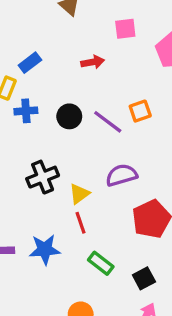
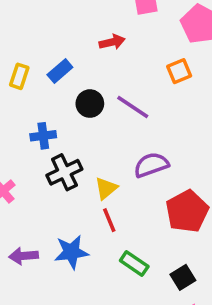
blue rectangle: (30, 63) -> (60, 71), moved
blue cross: (26, 111) -> (43, 136), moved
orange square: (140, 111) -> (179, 71), moved

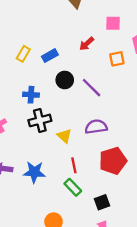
red arrow: (112, 42) -> (87, 44), turned 140
orange square: (179, 71) -> (117, 59), moved
yellow triangle: (106, 188) -> (64, 136), turned -49
red line: (109, 220) -> (74, 165), moved

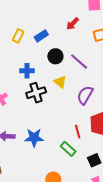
purple semicircle: (96, 127) -> (85, 95), turned -48
yellow triangle: (64, 136) -> (60, 82), moved
red line: (74, 165) -> (78, 132), moved

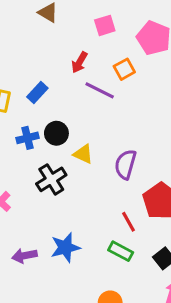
black circle: (55, 56) -> (56, 133), moved
purple line: (79, 61) -> (100, 90), moved
blue cross: (27, 71) -> (27, 138), moved

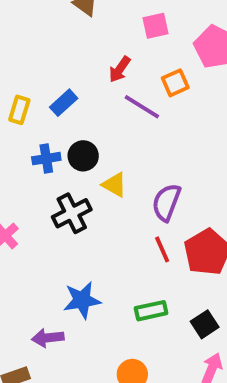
red line: (128, 222) -> (162, 249), moved
green rectangle: (121, 251) -> (151, 311), turned -45
purple arrow: (24, 256) -> (48, 338), moved

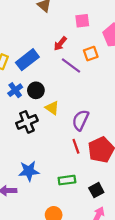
blue rectangle: (64, 103) -> (27, 60), size x1.5
blue cross: (46, 159) -> (15, 90), turned -32

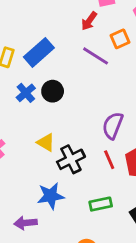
red arrow: (60, 44) -> (89, 21), moved
yellow triangle: (52, 108) -> (46, 142), moved
black cross: (27, 122) -> (71, 159), moved

